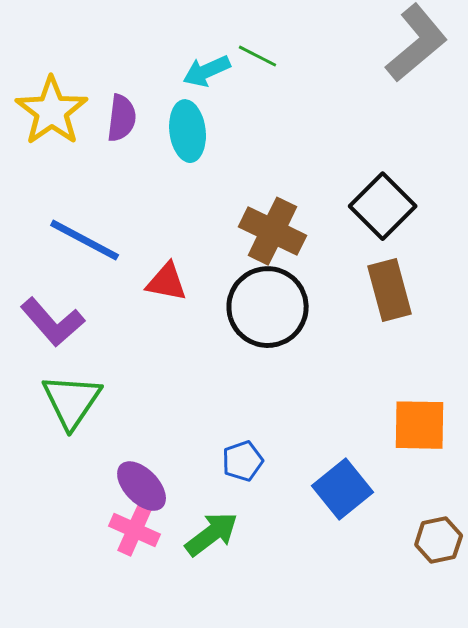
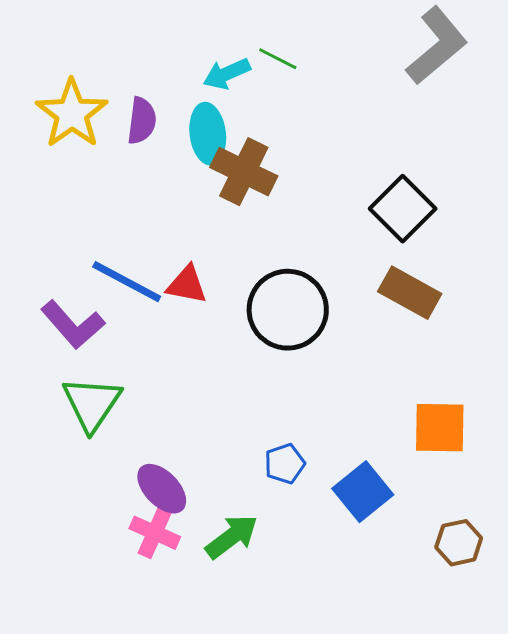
brown cross: (273, 231) -> (244, 172), moved
blue line: (85, 240) -> (127, 282), moved
brown rectangle: (390, 290) -> (410, 293), turned -46
blue pentagon: (243, 461) -> (285, 464), moved

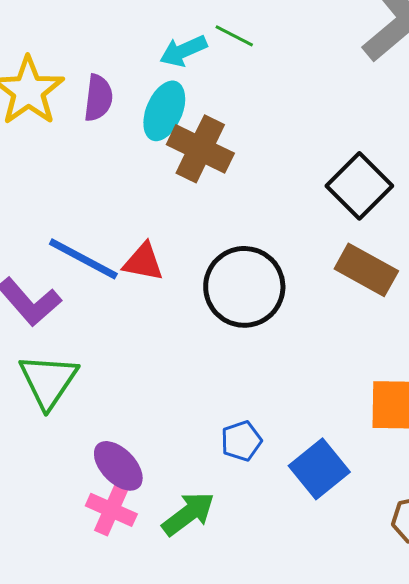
cyan ellipse: (208, 134) -> (164, 111), turned 30

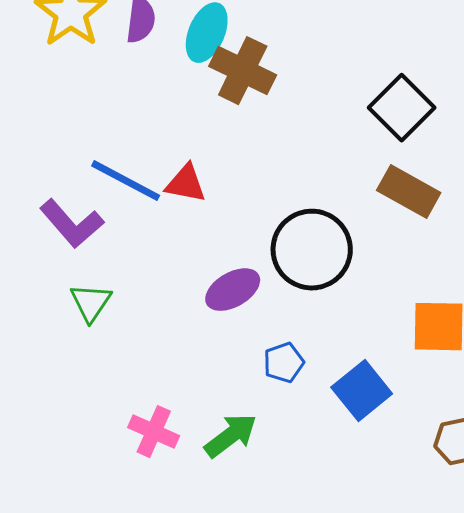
black circle: (244, 287) -> (312, 250), moved
green triangle: (48, 381) -> (91, 303), size x0.7
purple ellipse: (118, 466) -> (233, 290), moved, turned -76

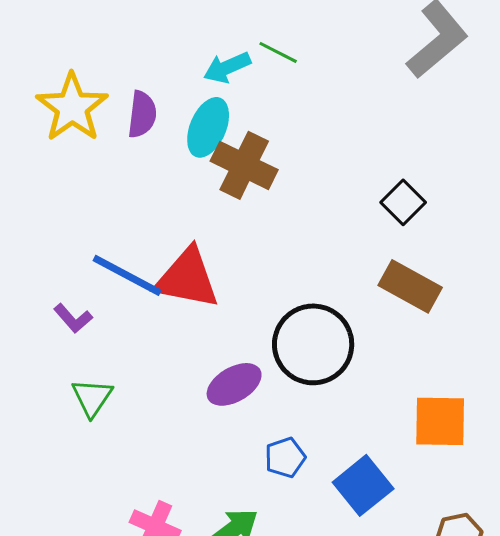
black square: (402, 108) -> (403, 202), size x0.7
red triangle: (186, 184) -> (187, 278), size x1.6
purple L-shape: (72, 224) -> (73, 318), size x0.6

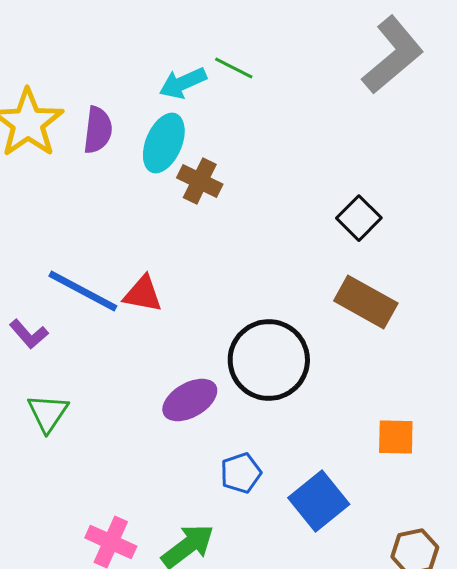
brown cross: (244, 165) -> (200, 181), size x0.7
red triangle: (187, 278) -> (143, 294), size x0.6
orange square: (440, 421) -> (396, 437), size x0.7

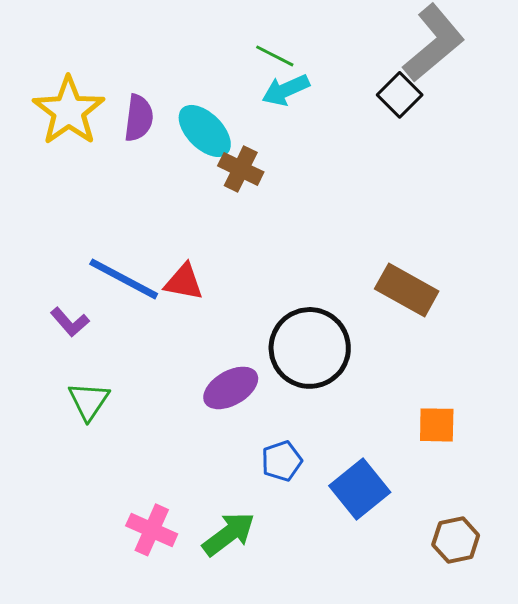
cyan arrow: (183, 83) -> (286, 90), moved
cyan ellipse: (164, 143) -> (205, 131), turned -68
black square: (359, 218) -> (400, 95), moved

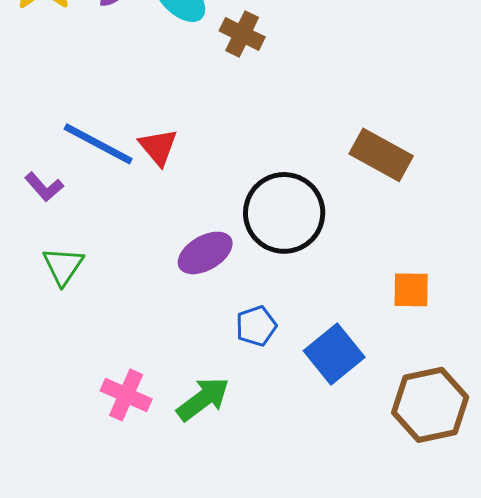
brown cross: (241, 169) -> (242, 34), moved
red triangle: (184, 282) -> (158, 147), turned 39
brown hexagon: (456, 540) -> (430, 405), size x1.6

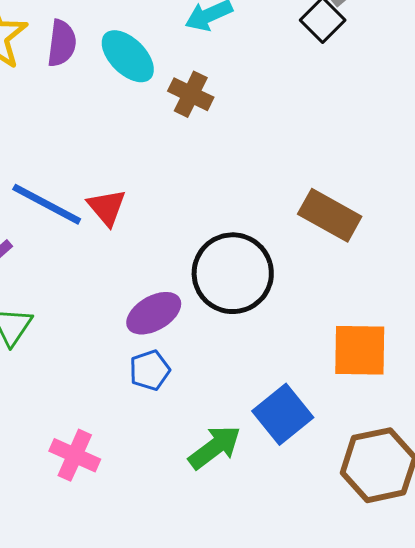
orange square: (411, 290) -> (360, 350), size x1.5
blue pentagon: (256, 326) -> (150, 370), moved
green arrow: (203, 399) -> (215, 447), moved

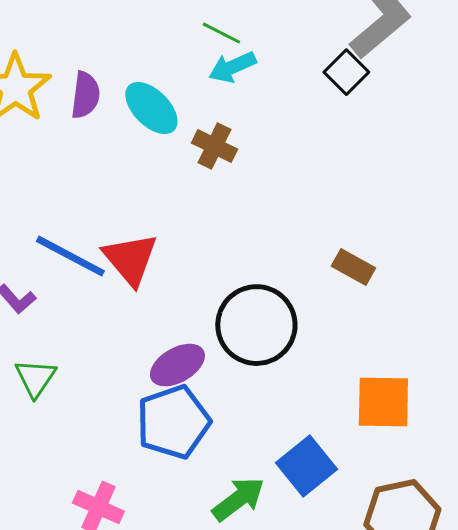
red triangle: (107, 207) -> (130, 259), size x1.4
brown rectangle: (330, 215) -> (353, 267), size x0.7
blue pentagon: (150, 370) -> (173, 422), size x1.8

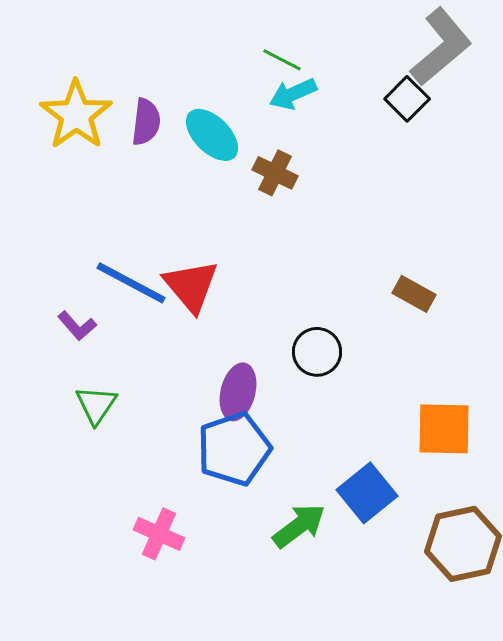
black circle: (256, 325) -> (317, 352), size x0.6
purple ellipse: (177, 365) -> (238, 392), turned -46

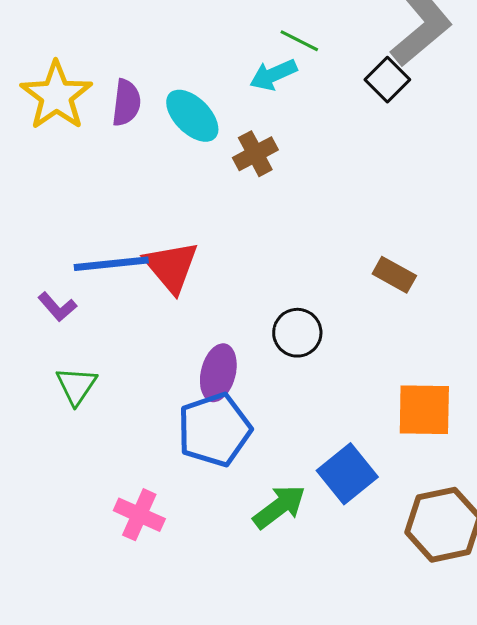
green line: (282, 60) -> (299, 41), moved
brown cross: (275, 173) -> (255, 154), turned 36
blue line: (131, 283) -> (111, 264), turned -34

